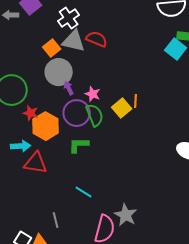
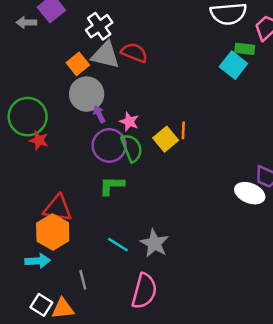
red star: (31, 113) -> (39, 140), moved
orange hexagon: (46, 126) -> (53, 232), moved
cyan arrow: (21, 146) -> (38, 261), moved
gray star: (126, 215) -> (154, 243), moved

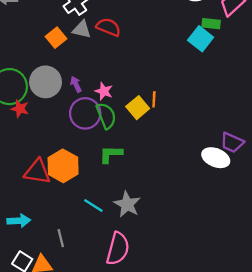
gray triangle: (105, 55) -> (82, 29), size x0.7
gray circle: (87, 94) -> (46, 82), moved
green L-shape: (112, 186) -> (111, 154), moved
orange hexagon: (53, 232) -> (63, 166), moved

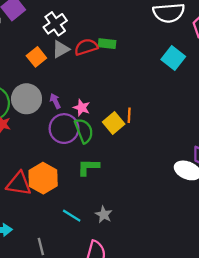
green rectangle: (211, 24) -> (107, 44), moved
red semicircle: (108, 27) -> (86, 47), turned -40
gray triangle: (82, 29) -> (61, 49), turned -42
gray star: (127, 204) -> (104, 215), size x0.7

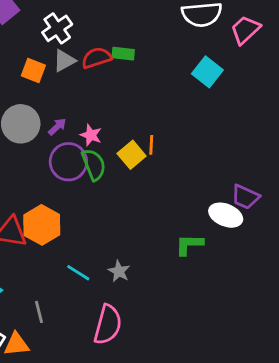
orange square: (36, 57) -> (33, 70), turned -30
purple arrow: (55, 101) -> (57, 127), turned 72
green L-shape: (88, 167) -> (189, 245), moved

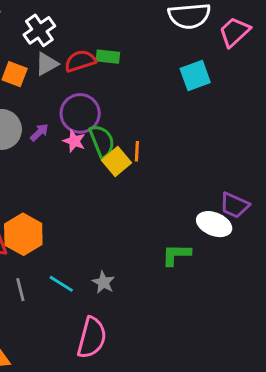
cyan square: (207, 72) -> (195, 76), turned 32
purple circle: (68, 162) -> (80, 113), moved
green semicircle: (94, 165) -> (102, 141), moved
gray line: (39, 312) -> (20, 290), moved

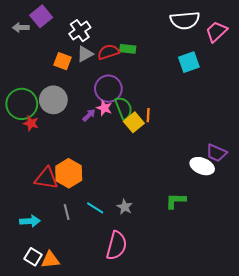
purple arrow: (39, 132) -> (89, 115), moved
green L-shape: (176, 255) -> (176, 201), moved

